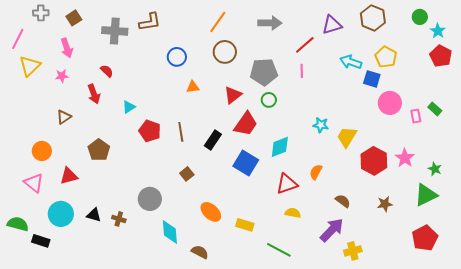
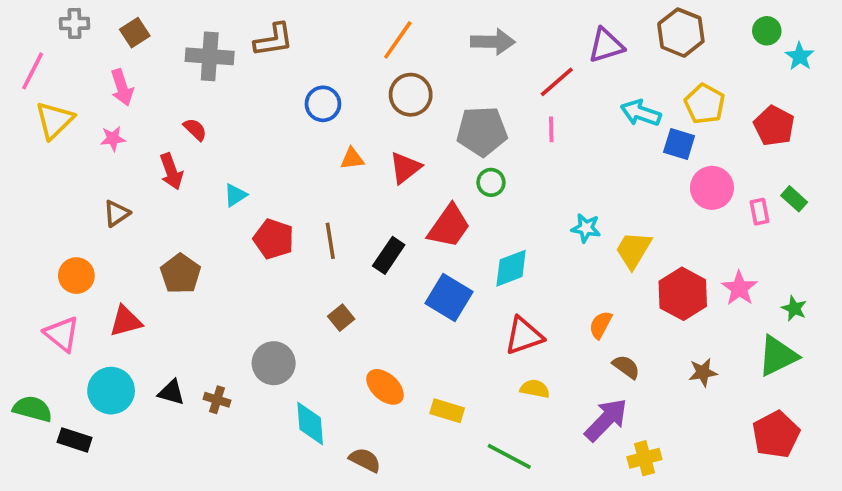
red pentagon: (441, 56) -> (774, 126), moved
red triangle: (233, 95) -> (405, 168), moved
orange semicircle: (316, 172) -> (601, 325), moved

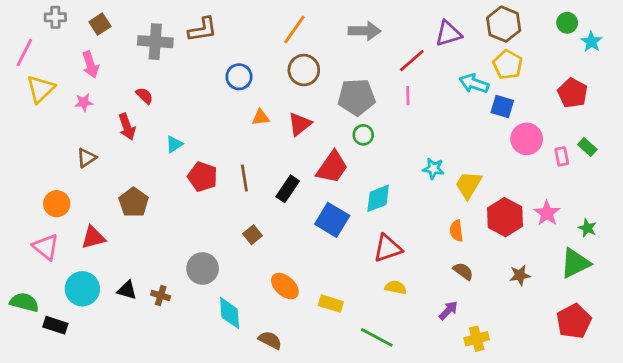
yellow pentagon: (705, 104) -> (508, 65), moved
orange semicircle: (601, 325) -> (456, 231), moved, turned -35
purple arrow: (606, 420) -> (448, 310), size x0.6

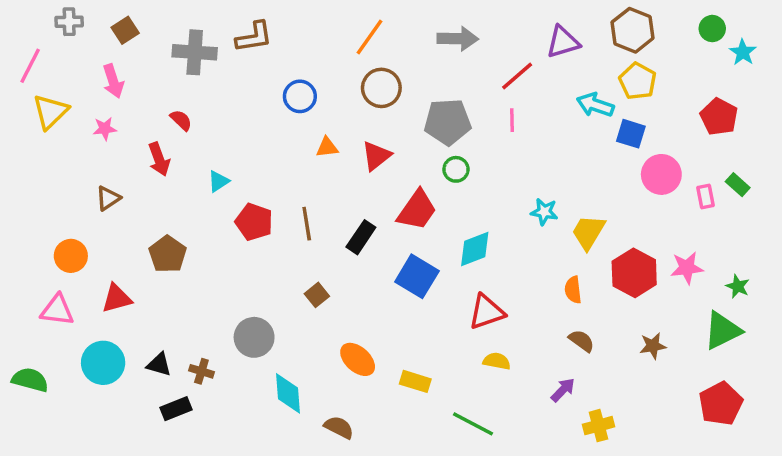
pink star: (547, 213) -> (687, 268), turned 30
pink triangle: (46, 247) -> (57, 310), turned -32
black rectangle: (55, 325) -> (176, 409), moved, turned -40

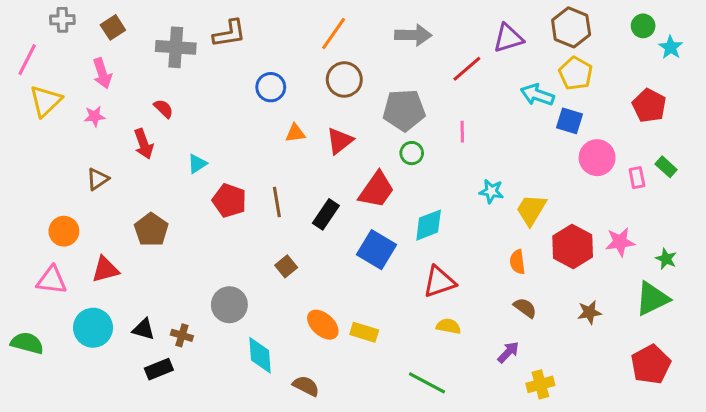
pink line: (512, 120) -> (462, 132), moved
yellow rectangle: (415, 381) -> (364, 332), moved

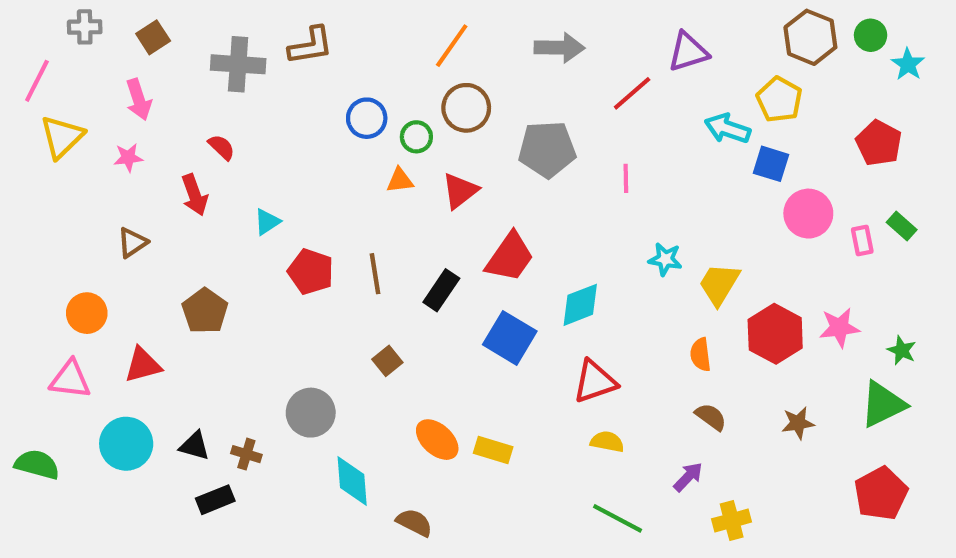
brown hexagon: (571, 27) -> (810, 37), moved
green circle: (412, 153) -> (416, 137), moved
green line: (427, 383) -> (618, 518), moved

